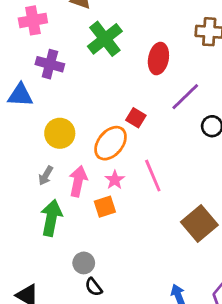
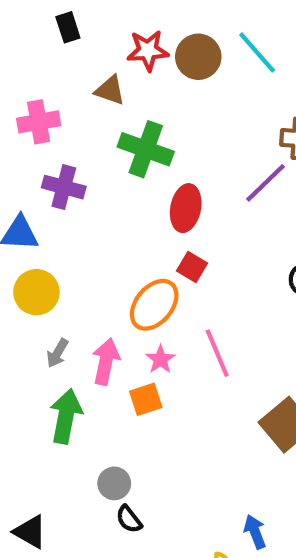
green cross: (105, 39) -> (146, 149), turned -32
red ellipse: (158, 59) -> (186, 208), moved
purple line: (185, 97) -> (266, 183), moved
yellow circle: (60, 133) -> (36, 292), moved

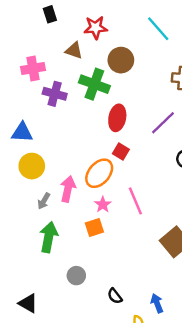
brown circle: (198, 57) -> (121, 60), moved
purple line: (266, 183) -> (163, 123), moved
purple cross: (64, 187) -> (55, 94), moved
pink arrow: (106, 362) -> (68, 189), moved
black semicircle: (129, 519) -> (115, 296), moved

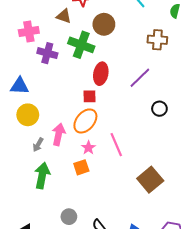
red square: (121, 152) -> (89, 96), moved, turned -32
gray circle: (76, 276) -> (69, 217), moved

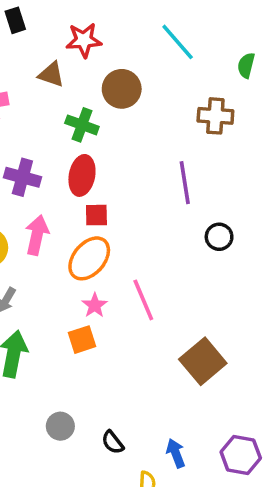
green cross: (81, 45) -> (82, 125), size x0.7
purple cross: (47, 53) -> (22, 177), moved
red ellipse: (101, 74) -> (82, 175), moved
purple line: (140, 78) -> (185, 183), turned -55
pink arrow: (59, 134) -> (37, 235), moved

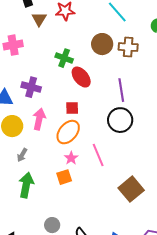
brown triangle: (51, 74) -> (39, 19), moved, turned 42
brown circle: (122, 89) -> (102, 44), moved
brown cross: (215, 116) -> (128, 47), moved
red ellipse: (82, 175) -> (81, 77), moved, turned -50
black circle: (219, 237) -> (120, 120), moved, size x1.6

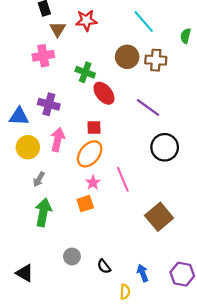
pink cross: (13, 45) -> (43, 56), moved
purple line: (121, 90) -> (148, 108), turned -45
black circle: (120, 120) -> (165, 147), moved

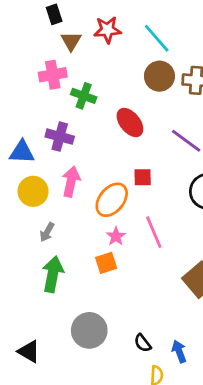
cyan line: (144, 22) -> (157, 38), moved
green cross: (85, 72) -> (84, 96), moved
red square: (94, 127) -> (143, 177), moved
gray circle: (72, 256) -> (89, 330), size x1.6
black semicircle: (104, 266) -> (143, 343), moved

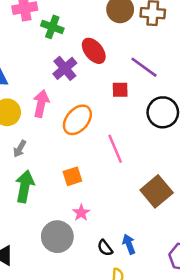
purple cross: (60, 137) -> (65, 68), moved, turned 35
red square: (143, 177) -> (120, 90), moved
pink star: (116, 236) -> (81, 213), moved
blue arrow: (179, 351) -> (129, 244), moved

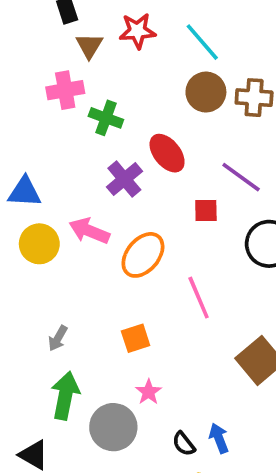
pink arrow: (41, 104) -> (89, 231), turned -80
gray arrow: (20, 149) -> (58, 338), moved
green arrow: (25, 186) -> (65, 396), moved

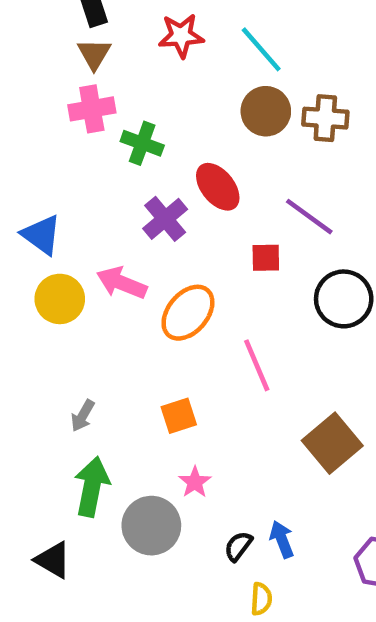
brown triangle: (89, 46) -> (94, 54), moved
blue triangle: (24, 192) -> (41, 235), turned 33
black semicircle: (184, 444) -> (238, 546), turned 75

